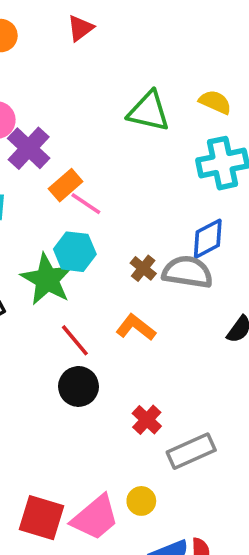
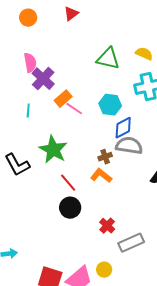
blue diamond: (208, 239) -> (123, 128), moved
cyan hexagon: (75, 252) -> (110, 105), moved
brown cross: (143, 268) -> (105, 157), moved, turned 32

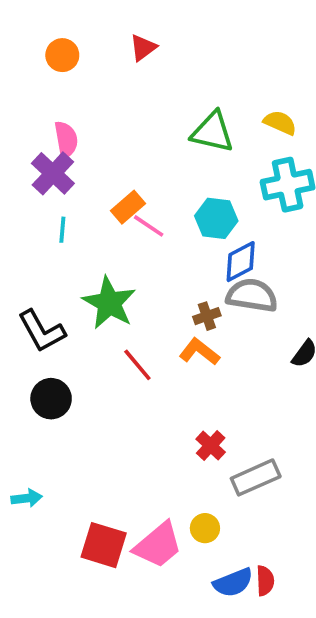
purple cross: (43, 79) -> (53, 173), moved
black circle: (70, 208) -> (51, 399), moved

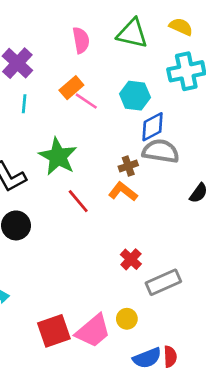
pink semicircle: (66, 140) -> (81, 40), moved
red square: (104, 545) -> (54, 331), turned -36

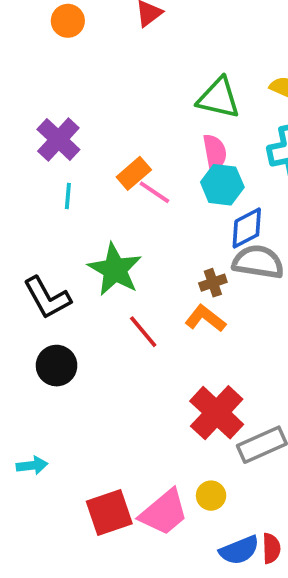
pink semicircle: (81, 40) -> (215, 153), moved
red cross: (131, 259) -> (217, 413), size x1.8

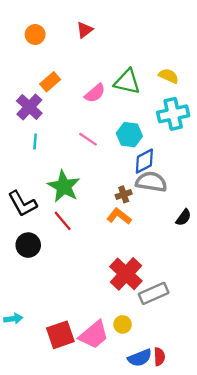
pink semicircle: (215, 153) -> (95, 93), moved, turned 60
orange rectangle: (134, 173) -> (50, 82), moved
red line: (143, 332) -> (63, 221), moved
cyan arrow: (32, 465) -> (13, 319), moved

